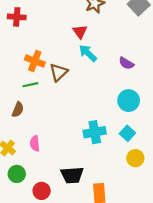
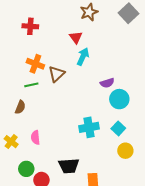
red cross: (17, 17) -> (30, 26), moved
cyan arrow: (88, 53) -> (83, 57), turned 72
purple semicircle: (126, 63) -> (107, 83), moved, turned -48
green circle: (17, 174) -> (26, 169), moved

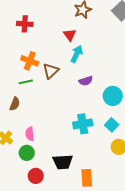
purple semicircle: (107, 83) -> (86, 81), moved
green circle: (26, 169) -> (27, 153), moved

